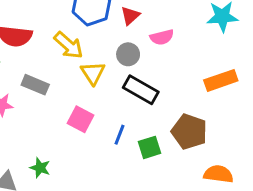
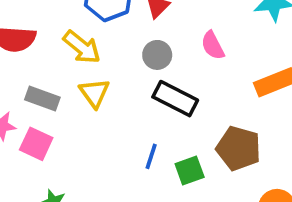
pink semicircle: (162, 37) -> (213, 45), moved, turned 80
yellow triangle: (93, 73) -> (94, 93), moved
pink square: (81, 119) -> (36, 144), moved

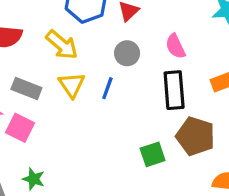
black rectangle: (175, 99) -> (174, 90), moved, turned 57
blue line: (151, 156) -> (107, 88), moved

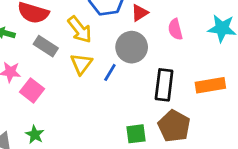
pink semicircle: (175, 46) -> (175, 29), moved
gray circle: (127, 53) -> (132, 47), size x1.5
gray rectangle: (26, 88) -> (46, 46), moved

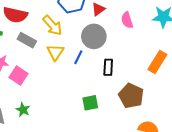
black rectangle: (164, 85) -> (108, 67), moved, size x0.7
orange rectangle: (210, 85) -> (157, 62), turned -45
green square: (136, 134) -> (90, 103), moved

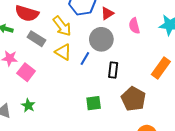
yellow triangle: (55, 52) -> (63, 52), turned -36

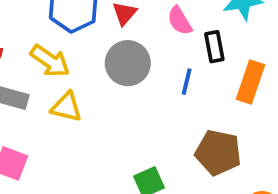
blue line: (85, 58) -> (187, 82), moved
black rectangle: (113, 70) -> (214, 47), moved

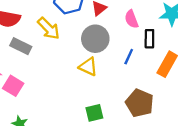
yellow triangle: (66, 107) -> (88, 67), moved

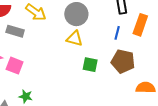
blue line: (129, 57) -> (117, 33), moved
green square: (94, 113) -> (90, 65), moved, turned 35

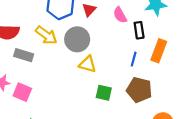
gray circle: (76, 14) -> (77, 39), moved

